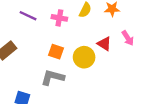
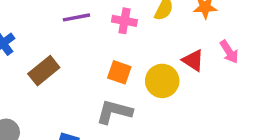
purple line: (28, 16) -> (76, 17), turned -36

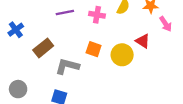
pink arrow: (229, 52) -> (166, 24), moved
gray L-shape: (114, 112) -> (67, 66), moved

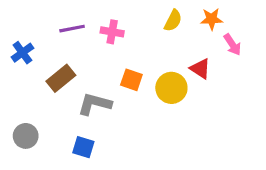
purple line: (65, 12) -> (72, 29), moved
pink cross: (97, 15) -> (112, 32), moved

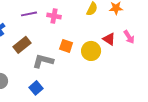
pink arrow: (232, 45) -> (129, 37), moved
blue square: (83, 147) -> (36, 88), turned 32

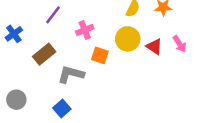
purple line: (29, 14) -> (53, 15), turned -42
pink cross: (54, 16) -> (85, 30), moved, turned -32
yellow circle: (91, 51) -> (128, 39), moved

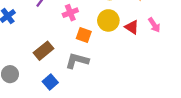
brown rectangle: (44, 54) -> (44, 51), moved
gray L-shape: (71, 74) -> (77, 61), moved

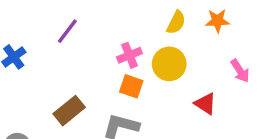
pink cross: (70, 13) -> (129, 55), moved
red triangle: (132, 27) -> (205, 104), moved

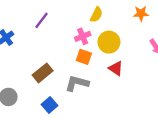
yellow semicircle: (176, 22) -> (96, 15), moved
red triangle: (205, 104) -> (116, 68), moved

